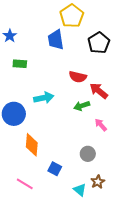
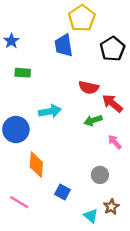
pink line: (25, 184) -> (19, 202), moved

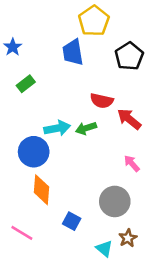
green rectangle: (23, 73) -> (26, 84), turned -42
green arrow: (93, 120) -> (86, 128), moved
blue circle: (16, 129) -> (34, 152), moved
gray circle: (100, 175) -> (115, 201), size x1.5

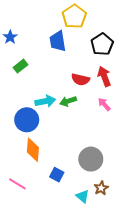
red arrow: (129, 119) -> (104, 76), moved, turned 30
pink arrow: (132, 163) -> (104, 104), moved

